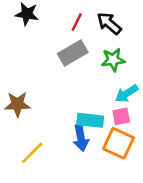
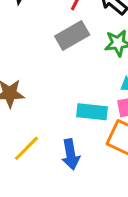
blue arrow: (81, 138) -> (71, 154), moved

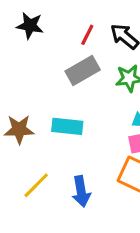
cyan rectangle: (92, 112) -> (67, 126), moved

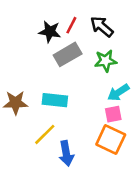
black star: (30, 26) -> (50, 32), moved
yellow line: (36, 185) -> (45, 134), moved

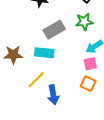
gray rectangle: (68, 54) -> (54, 30), moved
orange square: (111, 139) -> (88, 84), size x0.7

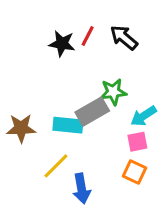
green star: (84, 22) -> (113, 92), moved
gray rectangle: (54, 30) -> (92, 112), moved

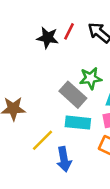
gray rectangle: (92, 112) -> (73, 95), turned 72
cyan rectangle: (68, 125) -> (78, 123), moved

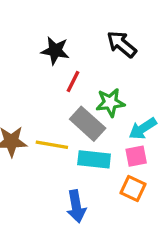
red line: (69, 31) -> (73, 81), moved
yellow line: (42, 140) -> (52, 145), moved, turned 55

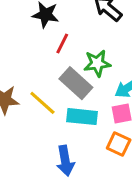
yellow line: (52, 145) -> (42, 103), turned 32

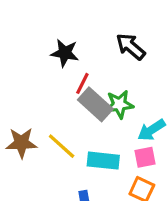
gray rectangle: (76, 83) -> (95, 104), moved

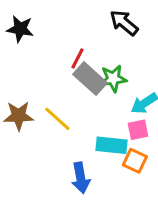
black star: (65, 53) -> (20, 29), moved
cyan rectangle: (103, 161) -> (112, 145), moved

